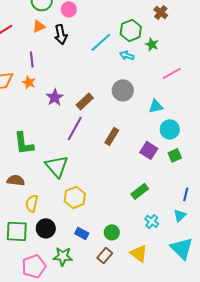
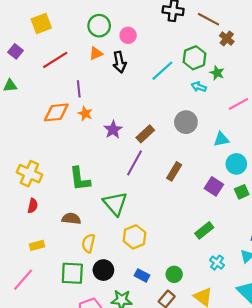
cyan arrow: (127, 55) -> (199, 87), moved
purple line: (32, 59) -> (79, 89), moved

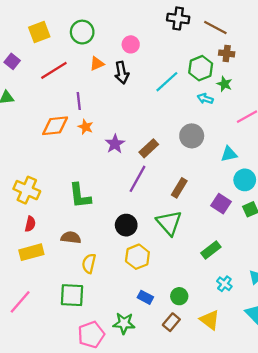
green circle: (99, 26) -> (82, 32), moved
brown cross: (227, 39) -> (227, 53), moved, turned -32
green triangle: (115, 204) -> (169, 223), moved
yellow rectangle: (37, 245) -> (31, 252), moved, size x1.5
black circle: (103, 270) -> (126, 225), moved

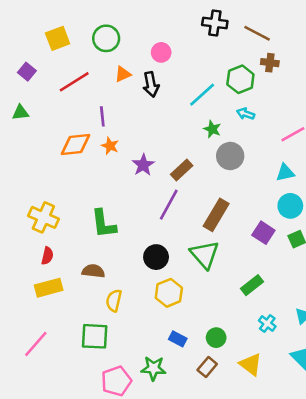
green star: (224, 84) -> (212, 129), moved
cyan triangle: (229, 154) -> (285, 173), moved
brown rectangle: (179, 188) -> (216, 215), size x1.4

